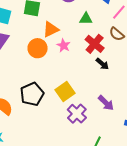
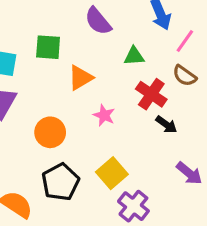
pink star: (64, 45) -> (104, 115), moved
orange circle: (38, 48) -> (50, 132), moved
purple arrow: (106, 103) -> (189, 173), moved

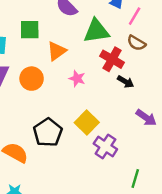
green triangle: (134, 56) -> (96, 31), size x1.6
orange circle: (50, 132) -> (32, 79), moved

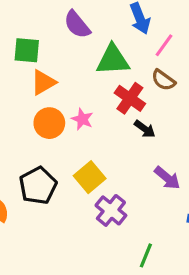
orange triangle: (57, 51) -> (43, 82), moved
orange circle: (32, 79) -> (49, 123), moved

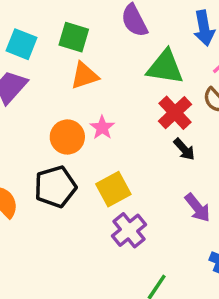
pink star: (82, 119) -> (102, 128), moved
orange circle: (49, 123) -> (67, 137), moved

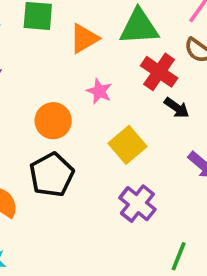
orange triangle: (84, 76) -> (84, 38), moved
pink star: (102, 128) -> (99, 91), moved
yellow square: (113, 189) -> (127, 145), moved

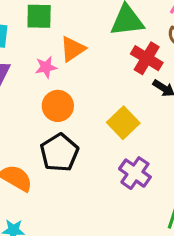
orange triangle: (84, 38) -> (73, 49), moved
pink star: (99, 91) -> (46, 67), moved, turned -30

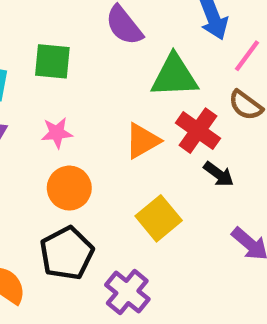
orange triangle: (73, 49) -> (143, 141), moved
purple cross: (135, 173) -> (127, 292), moved

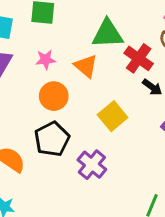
green triangle: (174, 76) -> (108, 34), moved
orange triangle: (143, 141) -> (86, 66), moved, turned -50

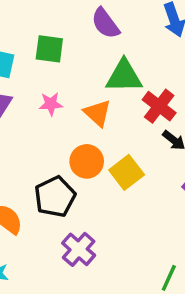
orange circle: (54, 96) -> (87, 161), moved
purple cross: (92, 165) -> (79, 249), moved

